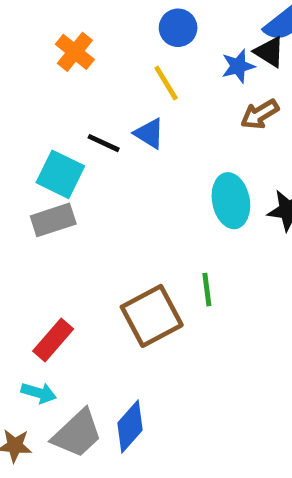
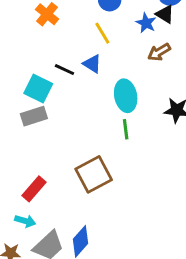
blue star: (238, 66) -> (146, 23), turned -30
cyan ellipse: (231, 201) -> (126, 96), moved
green line: (207, 290) -> (126, 129), moved

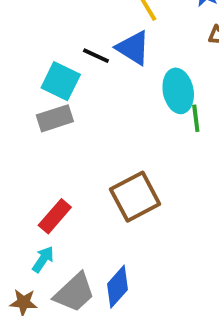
blue triangle: (92, 64) -> (133, 48), size x1.4
green line: (126, 129) -> (196, 118), moved
cyan arrow: (25, 221) -> (43, 259), turned -72

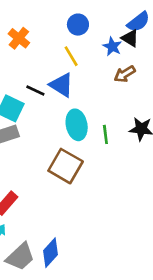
cyan ellipse: (178, 91) -> (77, 125), moved
brown square: (135, 197) -> (66, 166), moved, turned -32

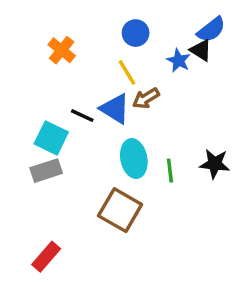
brown arrow: (125, 74) -> (146, 98), moved

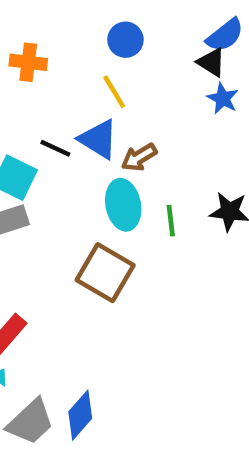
orange cross: (62, 50) -> (28, 62), turned -32
blue star: (179, 61) -> (223, 98), moved
brown arrow: (146, 98) -> (139, 157), moved

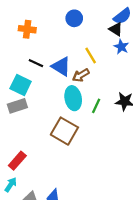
yellow line: (114, 92) -> (91, 56), moved
black line: (55, 148) -> (36, 63), moved
green line: (171, 221) -> (96, 106), turned 32

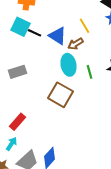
cyan square: (21, 85) -> (20, 27), moved
green line: (96, 106) -> (90, 72), turned -40

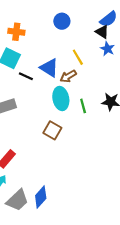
black line: (34, 33) -> (26, 76), moved
brown square: (60, 95) -> (52, 130), size x0.7

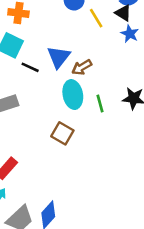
yellow line: (78, 57) -> (96, 18), moved
blue triangle: (49, 68) -> (59, 57), turned 36

